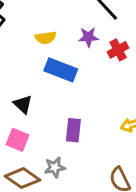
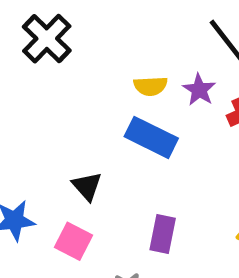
purple star: (88, 37) -> (199, 90), turned 30
yellow semicircle: (46, 38) -> (150, 86), moved

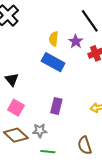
yellow semicircle: (150, 86) -> (54, 39), turned 96
black triangle: (87, 186) -> (12, 80), moved

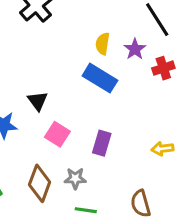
pink square: (16, 108) -> (57, 134), moved
brown diamond: (16, 135) -> (40, 183), turned 65

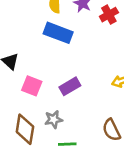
purple rectangle: (102, 143) -> (70, 86), turned 54

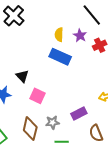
purple rectangle: (70, 86) -> (79, 113), moved

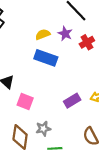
yellow semicircle: (59, 35) -> (43, 34), turned 72
purple rectangle: (79, 113) -> (72, 101), moved

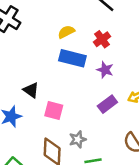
purple star: (65, 34) -> (105, 70), moved
red cross: (87, 42) -> (102, 39), moved

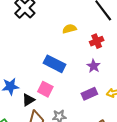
blue rectangle: (72, 58) -> (55, 64), moved
black triangle: (31, 90) -> (28, 100), moved, turned 40

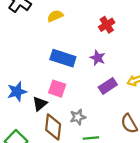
yellow semicircle: (69, 29) -> (55, 16), moved
purple star: (94, 66) -> (98, 58), moved

